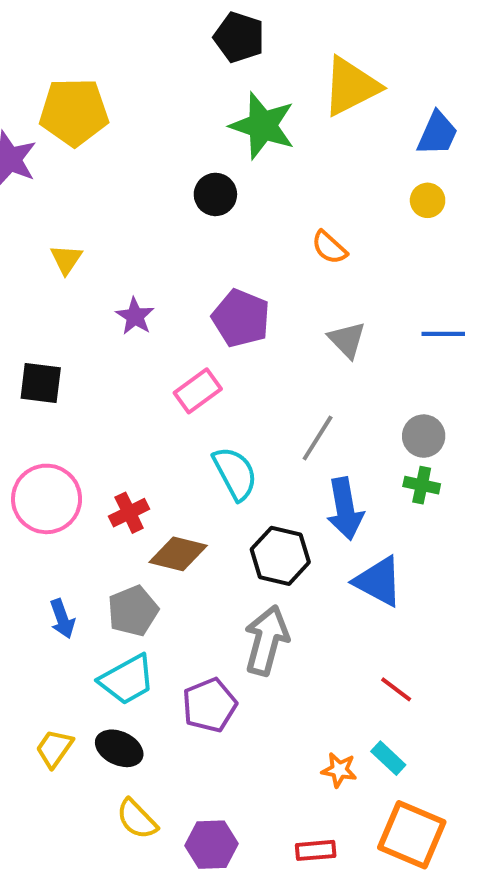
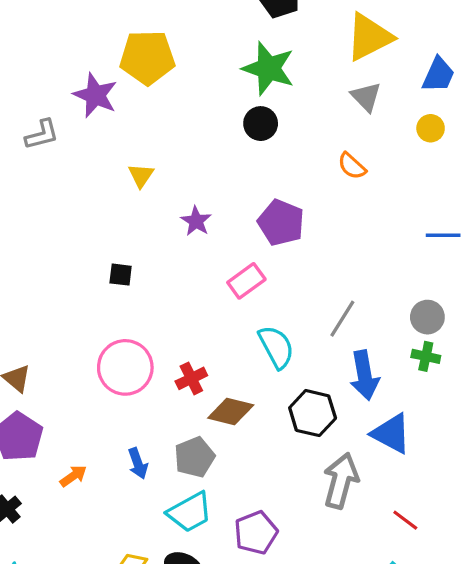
green star: (263, 126) -> (268, 68), moved
gray triangle: (347, 340) -> (366, 97), moved
black square: (41, 383) -> (121, 275), size x0.7
gray arrow: (267, 640) -> (341, 481), moved

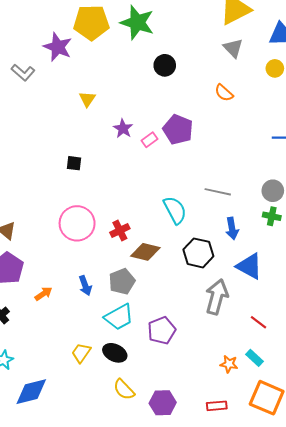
green star: (268, 68) -> (137, 23), moved
gray L-shape: (42, 135) -> (23, 72), turned 55
pink rectangle: (246, 281) -> (149, 140), moved, size x0.7
gray line: (342, 319) -> (218, 192), turned 70
blue arrow: (364, 375) -> (232, 228), size x0.7

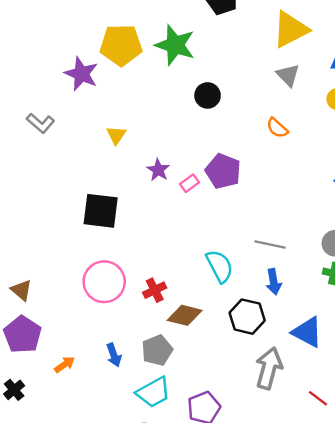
gray L-shape: (23, 72) -> (41, 123), moved
black square: (74, 163) -> (101, 211), size x2.0
blue arrow: (232, 228) -> (274, 282), moved

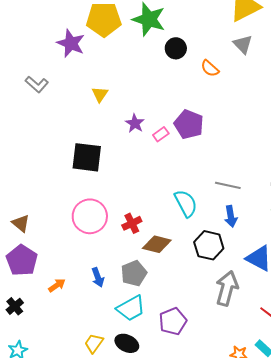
black circle: (208, 95) -> (176, 48), moved
orange semicircle: (277, 128) -> (210, 68), moved

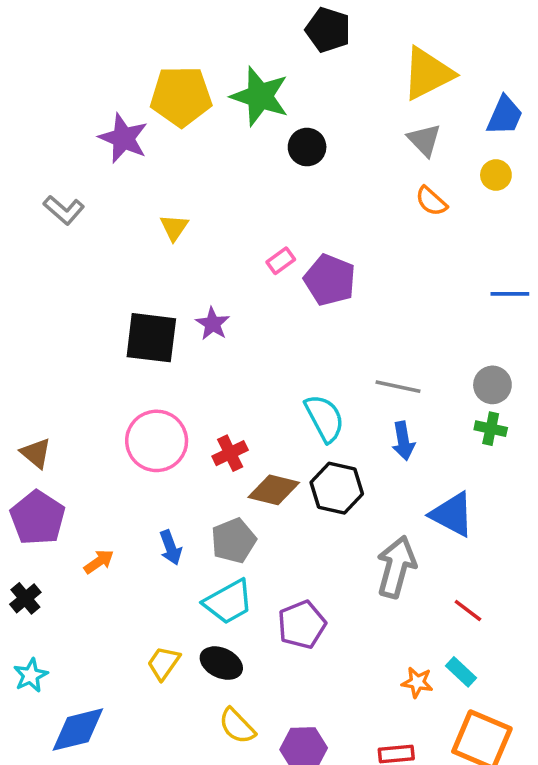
orange semicircle: (210, 68) -> (431, 201), moved
purple star: (135, 123) -> (213, 324), moved
pink rectangle: (161, 134) -> (281, 261), moved
black hexagon: (209, 245) -> (337, 488), moved

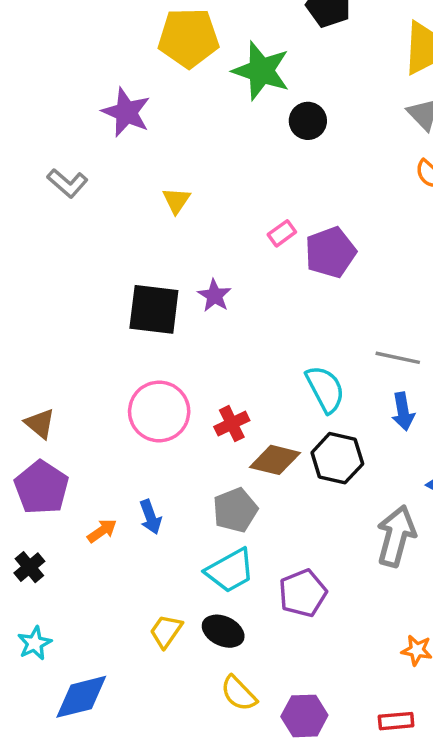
yellow pentagon: (181, 96) -> (189, 38), moved
purple pentagon: (330, 280) -> (330, 252), turned 30
blue arrow: (171, 548) -> (150, 517), moved

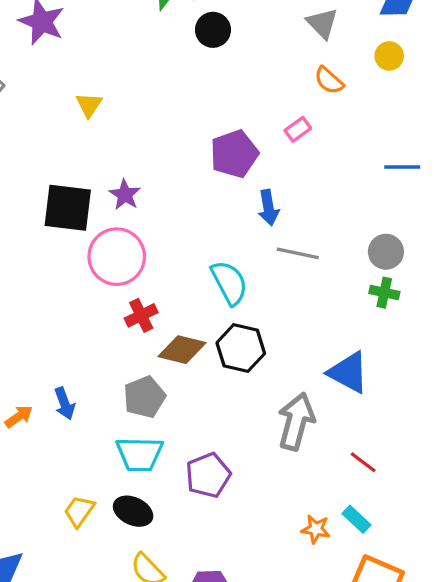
pink rectangle: (282, 233) -> (298, 129), moved
pink circle: (159, 411) -> (117, 257), moved
blue arrow: (403, 411) -> (268, 208), moved
cyan trapezoid: (230, 571) -> (140, 454), turned 30

